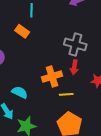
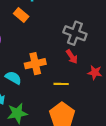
red arrow: (74, 67) -> (72, 57), turned -48
orange cross: (52, 76) -> (35, 64), moved

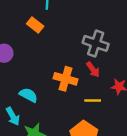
orange cross: (35, 64) -> (66, 79), moved, turned 30
yellow line: (61, 84) -> (93, 100), moved

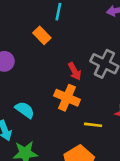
red arrow: (93, 70) -> (75, 71), moved

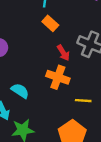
orange rectangle: (42, 35) -> (50, 23), moved

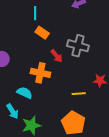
orange cross: (58, 77) -> (40, 73), moved

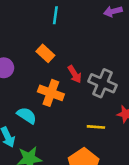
orange rectangle: (42, 33) -> (45, 53), moved
gray cross: (78, 46) -> (102, 83), moved

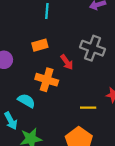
orange rectangle: (45, 53) -> (40, 45), turned -56
gray cross: (102, 83) -> (93, 48), moved

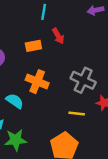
gray cross: (93, 48) -> (83, 80), moved
red arrow: (67, 62) -> (58, 36), moved

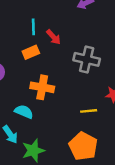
cyan line: (44, 12) -> (33, 27), moved
gray cross: (83, 80) -> (87, 59), moved

